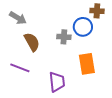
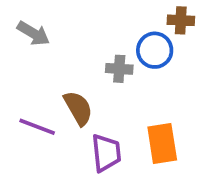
brown semicircle: (32, 42) -> (78, 108), moved
orange rectangle: (87, 64) -> (162, 143), moved

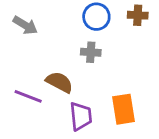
blue circle: (155, 50) -> (96, 17), moved
brown semicircle: (78, 108) -> (59, 82), turned -32

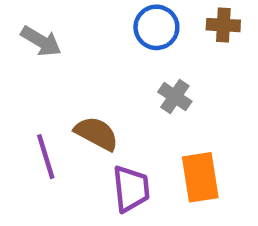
gray cross: (91, 52) -> (175, 97), moved, turned 30
purple line: (28, 96) -> (46, 157), turned 52

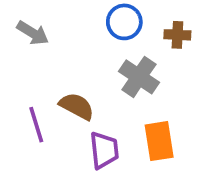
brown cross: (223, 25) -> (177, 35), moved
gray cross: (175, 97) -> (139, 77), size x1.5

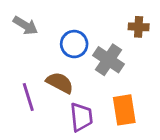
blue circle: (124, 22) -> (74, 44), moved

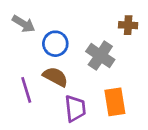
blue circle: (74, 44) -> (55, 44), moved

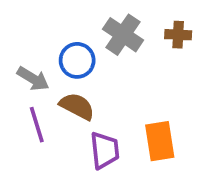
gray arrow: (24, 24) -> (33, 79), moved
gray cross: (100, 56) -> (123, 35), moved

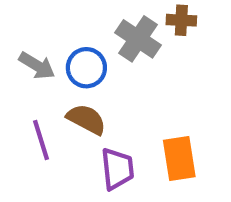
brown cross: (178, 35) -> (181, 20), moved
gray arrow: (33, 79) -> (37, 66), moved

